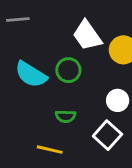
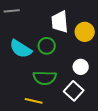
white trapezoid: (87, 35) -> (60, 22), turned 30
green semicircle: (66, 116) -> (45, 78), size x1.6

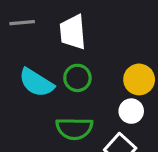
white trapezoid: (60, 22) -> (73, 32), moved
yellow circle: (85, 32) -> (139, 79), moved

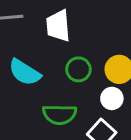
green circle: (77, 78) -> (78, 69), moved

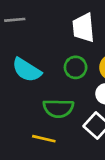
white trapezoid: (58, 26) -> (83, 28), moved

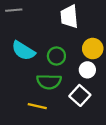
green circle: (76, 67) -> (56, 56), moved

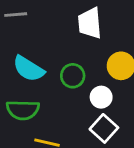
white circle: (87, 70) -> (101, 97), moved
green semicircle: (49, 82) -> (23, 110), moved

